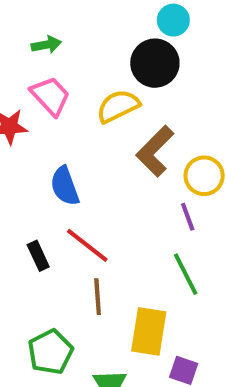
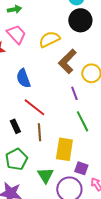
black circle: (155, 63) -> (80, 20), moved
purple line: (188, 217) -> (74, 93), moved
black rectangle: (38, 256) -> (15, 126), moved

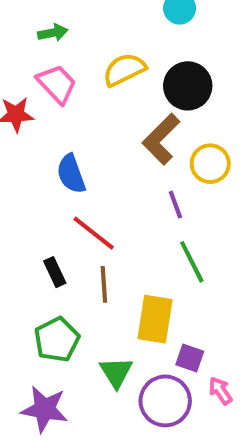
black circle: (80, 20) -> (188, 86), moved
yellow semicircle: (49, 39) -> (124, 70), moved

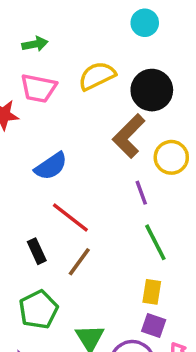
pink trapezoid: (57, 84) -> (38, 88), turned 144
blue semicircle: (71, 174) -> (51, 166), turned -104
brown line: (104, 284) -> (79, 262), turned 40
yellow rectangle: (155, 319) -> (152, 292), moved, size x0.6

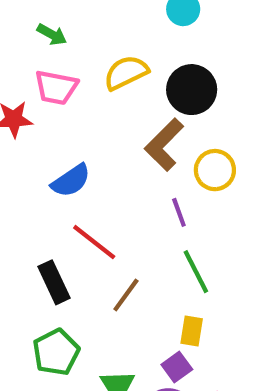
green arrow: (35, 44) -> (52, 35), turned 40
black rectangle: (37, 251) -> (54, 282), size x1.4
brown line: (79, 262) -> (126, 295), moved
purple square: (154, 326) -> (177, 367), moved, turned 35

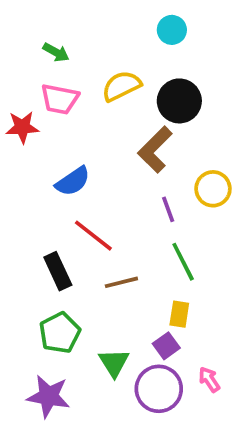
yellow circle: (215, 170) -> (213, 189), moved
brown line: (126, 295) -> (121, 282), turned 40

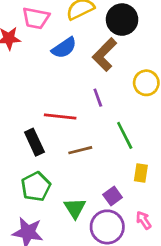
blue semicircle: (73, 181) -> (64, 48), moved
purple line: (168, 209) -> (98, 98), moved
red line: (93, 236) -> (60, 116), turned -32
yellow rectangle: (179, 314) -> (141, 173), moved

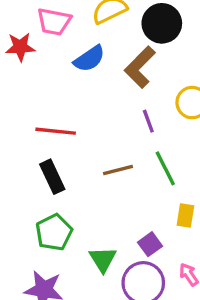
purple line: (98, 98) -> (148, 121), moved
red line: (60, 116) -> (56, 131), moved
brown line: (80, 150) -> (118, 170), moved

